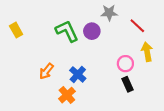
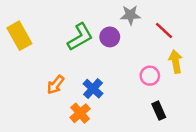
yellow rectangle: (16, 30) -> (19, 36), size x1.5
green L-shape: (67, 31) -> (80, 37), turned 85
black rectangle: (128, 84) -> (159, 111), moved

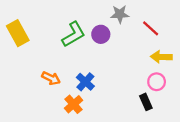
yellow arrow: (176, 61) -> (161, 57), turned -78
pink circle: (150, 76) -> (157, 82), moved
orange arrow: (56, 85) -> (51, 78), turned -102

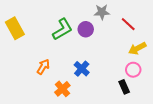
yellow arrow: (161, 57) -> (137, 48), turned -30
orange arrow: (51, 78) -> (43, 67), turned -84
blue cross: (85, 82) -> (82, 69), moved

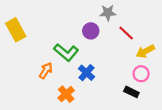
red line: (128, 24) -> (126, 33), moved
green L-shape: (62, 29) -> (66, 52), moved, turned 70
black rectangle: (124, 87) -> (131, 92), turned -40

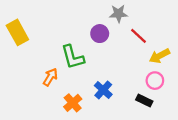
green L-shape: (66, 52) -> (73, 57), turned 35
blue cross: (86, 73) -> (103, 90), moved

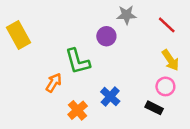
red line: (138, 36) -> (167, 25), moved
yellow arrow: (160, 56) -> (170, 60), turned -96

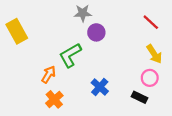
gray star: (127, 15) -> (83, 13), moved
green L-shape: (78, 61) -> (70, 55), turned 75
orange cross: (78, 110) -> (54, 99), moved

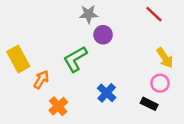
red line: (151, 22) -> (154, 14), moved
yellow rectangle: (17, 31) -> (18, 59), moved
orange arrow: (49, 74) -> (41, 80), moved

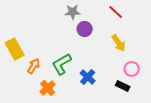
red line: (154, 14) -> (116, 12), moved
yellow arrow: (165, 58) -> (119, 43), moved
green L-shape: (75, 59) -> (62, 64), moved

